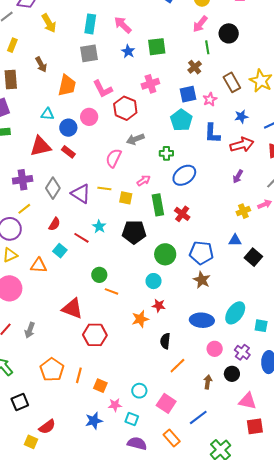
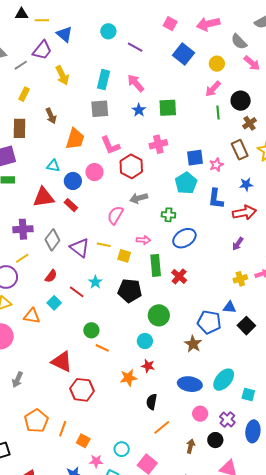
brown cross: (195, 67) -> (250, 123), moved
pink arrow: (144, 180) -> (144, 240), turned 32
blue pentagon: (201, 253) -> (209, 322), moved

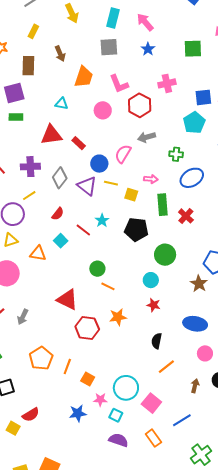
green square: (168, 108) -> (193, 49), moved
blue circle: (73, 181) -> (99, 164), moved
orange star: (129, 378) -> (118, 317), moved
cyan circle: (122, 449) -> (126, 388), size x1.6

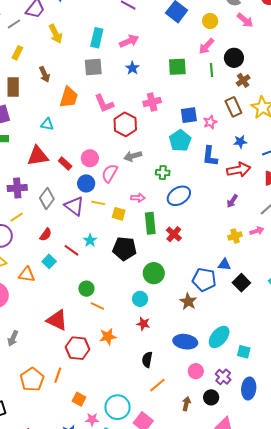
pink arrow: (145, 22) -> (129, 41), turned 108
pink circle: (103, 110) -> (90, 158), moved
orange line: (67, 367) -> (58, 375), moved

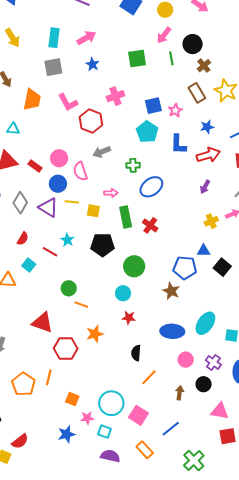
pink semicircle: (110, 173) -> (80, 171), turned -42

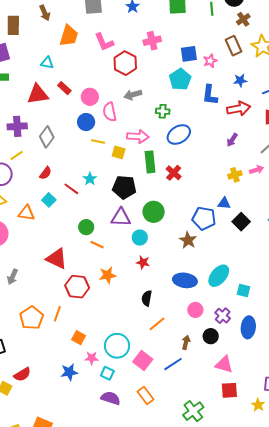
red rectangle: (35, 166) -> (64, 88), moved
pink arrow: (111, 193) -> (138, 136), size x1.5
purple triangle: (48, 207) -> (121, 217), moved, turned -35
blue line: (171, 429) -> (173, 364), moved

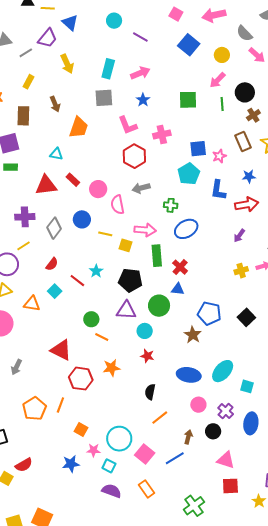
pink L-shape: (104, 42) -> (128, 125), moved
blue circle: (86, 122) -> (82, 219), moved
blue triangle: (224, 203) -> (178, 289), moved

